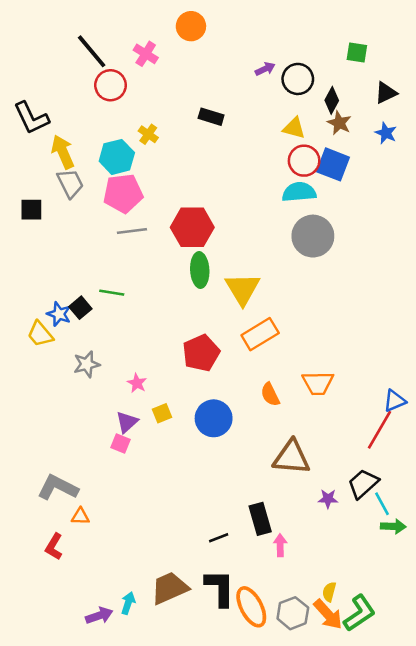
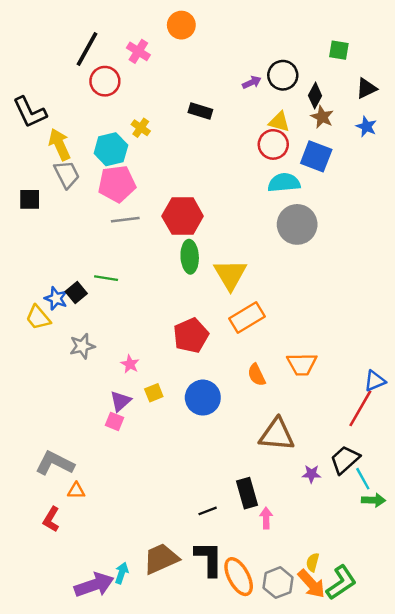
black line: (92, 51) -> (87, 49), turned 69
purple arrow: (265, 69) -> (252, 82), moved
red circle: (304, 161) -> (273, 144), moved
purple arrow: (99, 616) -> (94, 585), size x1.5

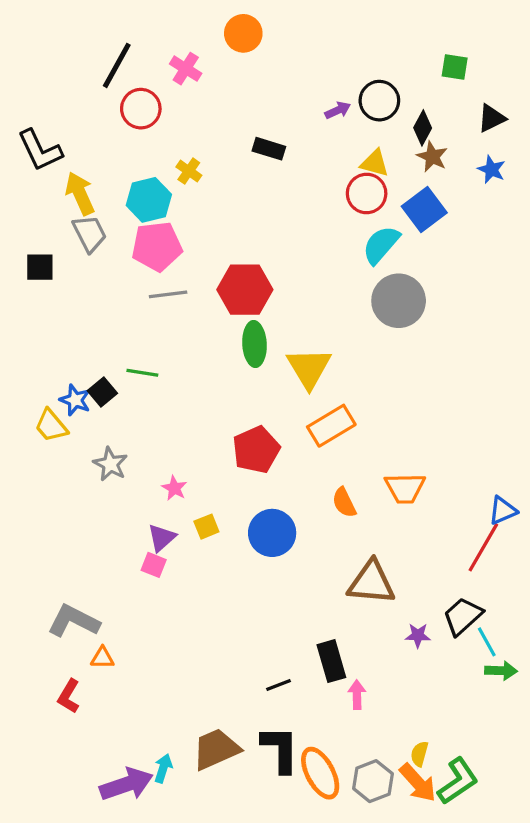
blue square: (316, 156) -> (424, 209), turned 32
cyan semicircle: (284, 183) -> (381, 245), turned -44
gray star: (82, 346) -> (110, 464), turned -30

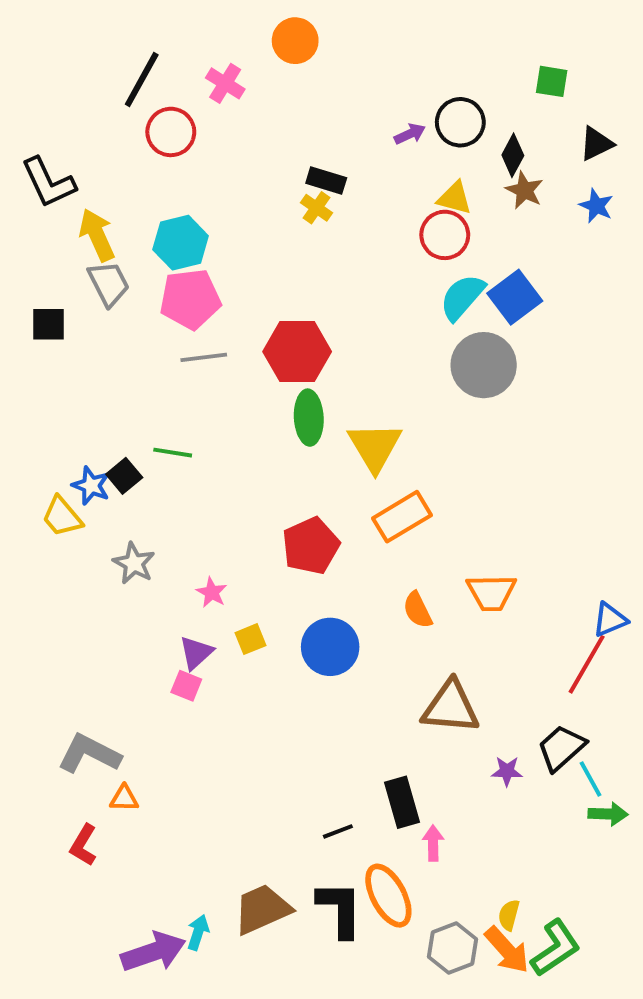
yellow cross: (189, 171) -> (317, 208), moved
blue square: (424, 209) -> (515, 297), moved
orange ellipse: (320, 773) -> (388, 896), moved

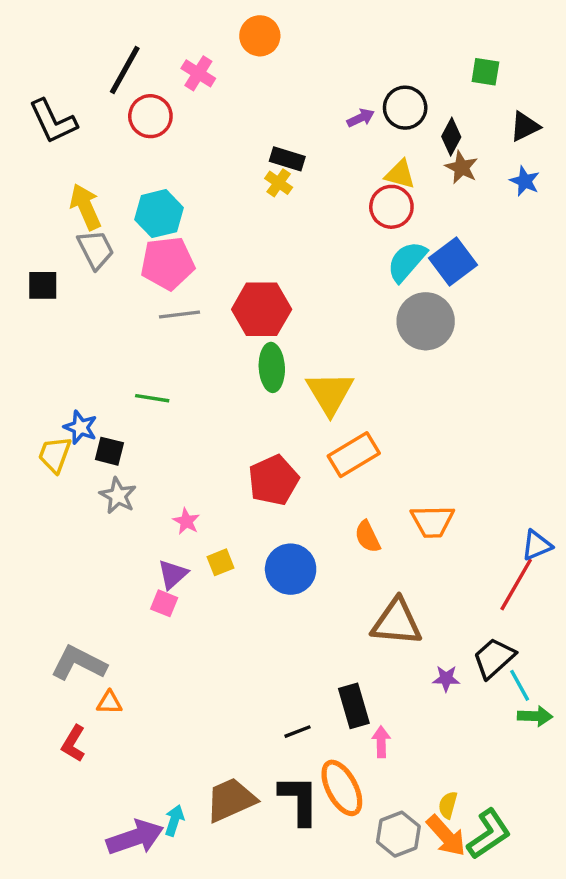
black L-shape: (48, 182) -> (53, 121), moved
black square: (124, 476) -> (109, 451), moved, turned -36
yellow trapezoid: (62, 517) -> (55, 455), turned 60

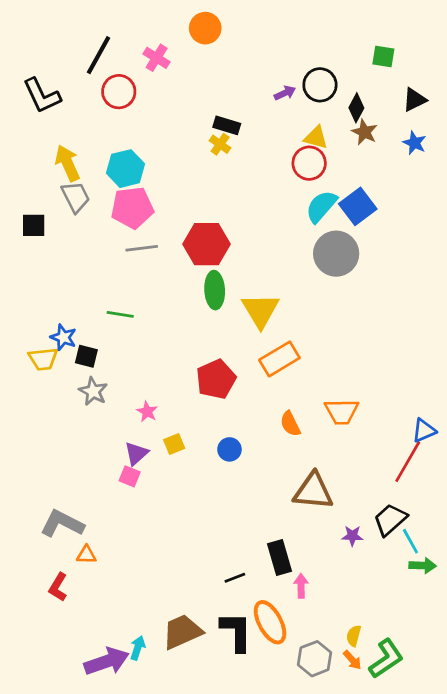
yellow trapezoid: (55, 455) -> (43, 359), turned -116
blue circle: (291, 569) -> (229, 449), size x0.6
orange arrow: (446, 836) -> (352, 660), size x0.6

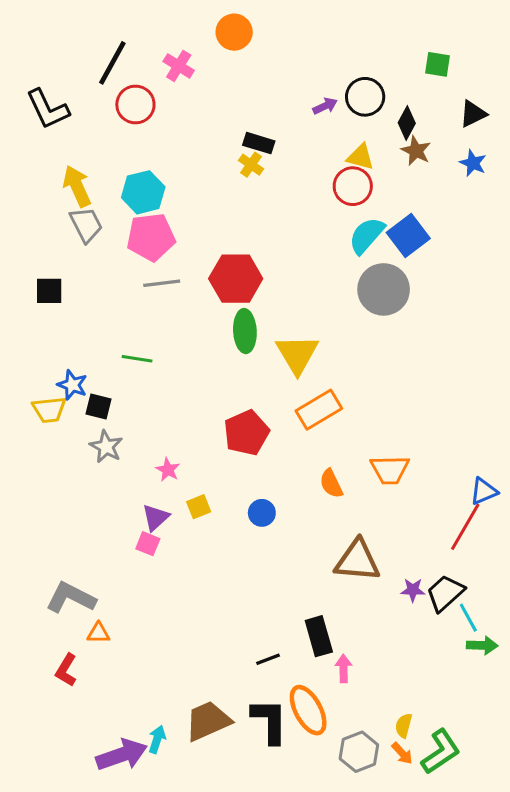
black square: (34, 225) -> (49, 291), moved
purple star: (352, 536) -> (413, 590), moved

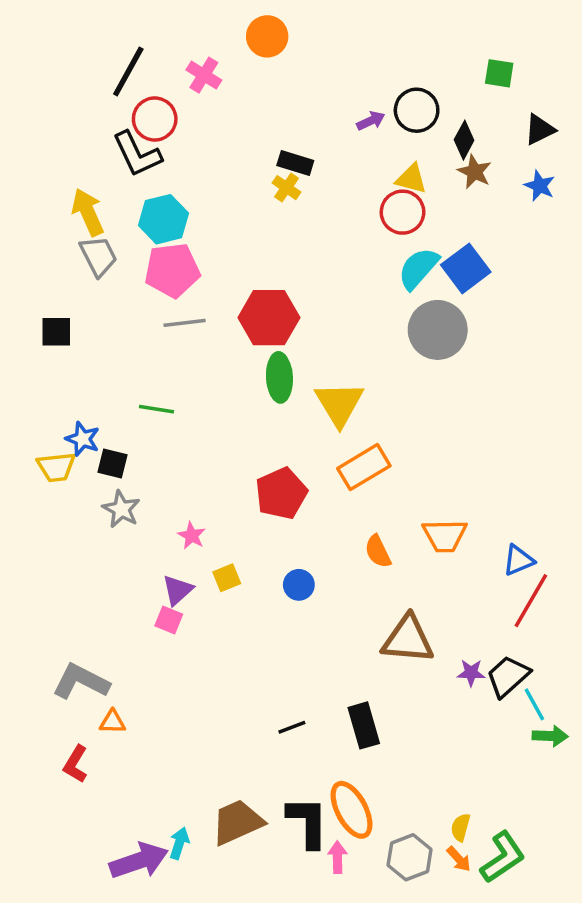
black L-shape: (48, 109) -> (137, 154), moved
blue triangle: (484, 491) -> (519, 560), moved
black line: (268, 659) -> (292, 727), moved
pink arrow: (344, 669) -> (337, 857), moved

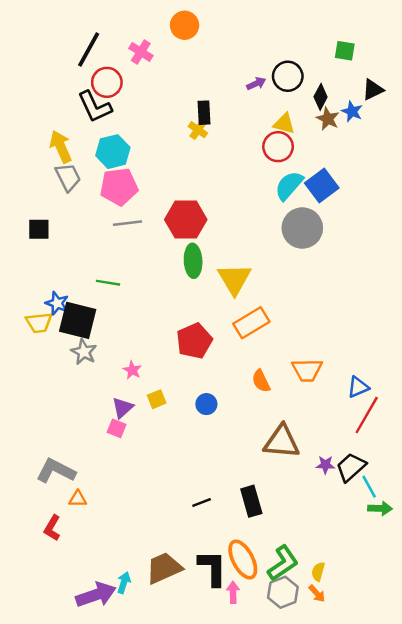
black rectangle: (295, 163) -> (204, 113), turned 70
blue star: (540, 186) -> (352, 111), moved
black square: (112, 464) -> (78, 320), size x1.8
green L-shape: (503, 857) -> (283, 563), moved

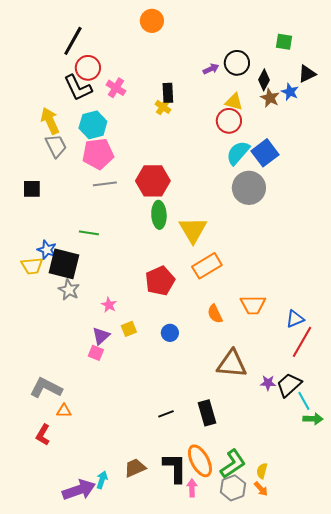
pink cross: (141, 52) -> (116, 88), moved
brown trapezoid: (164, 568) -> (135, 468), size x0.7

